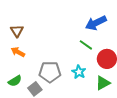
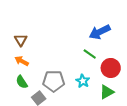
green semicircle: (15, 81) -> (22, 82), moved, turned 88

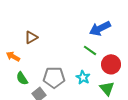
brown triangle: (21, 40) -> (31, 37), moved, turned 32
orange arrow: (22, 61) -> (13, 56), moved
green triangle: (107, 92) -> (107, 88), turned -42

